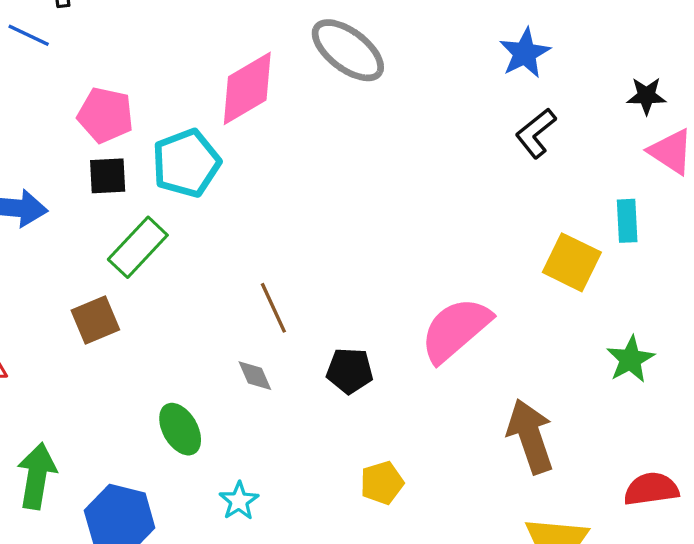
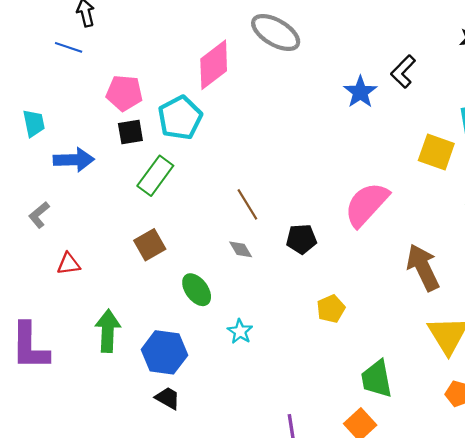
blue star: (525, 53) -> (360, 92), moved
brown square: (95, 320) -> (150, 245), moved

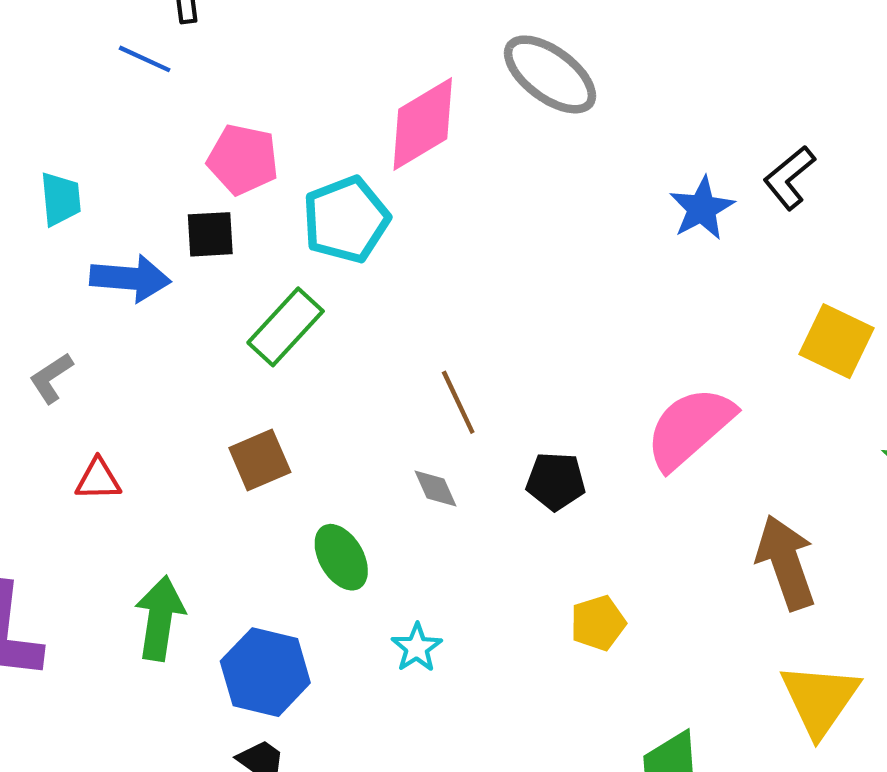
black square: (130, 132) -> (210, 234), moved

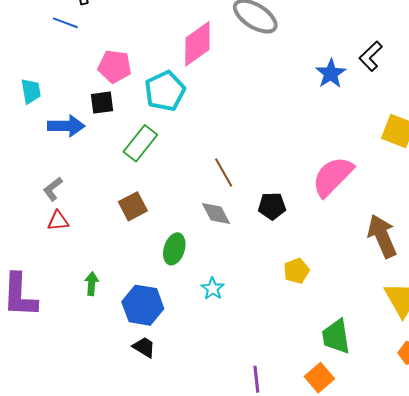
gray L-shape: (51, 378) -> (53, 189), moved
gray diamond: (436, 488) -> (216, 214), size x1.4
green ellipse: (341, 557) -> (174, 249), turned 52
green arrow: (160, 618) -> (92, 284), size x0.6

